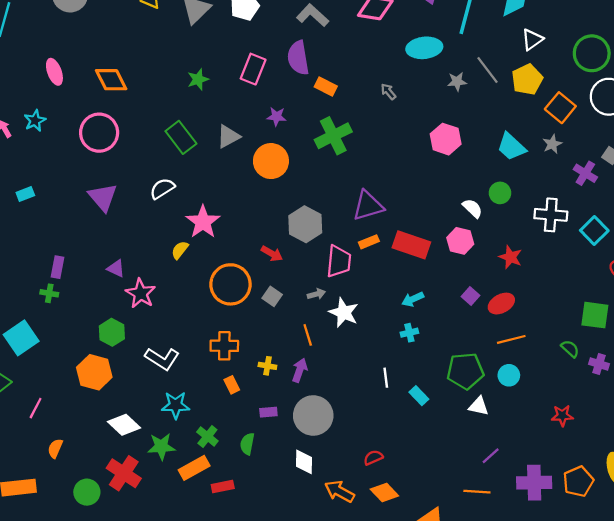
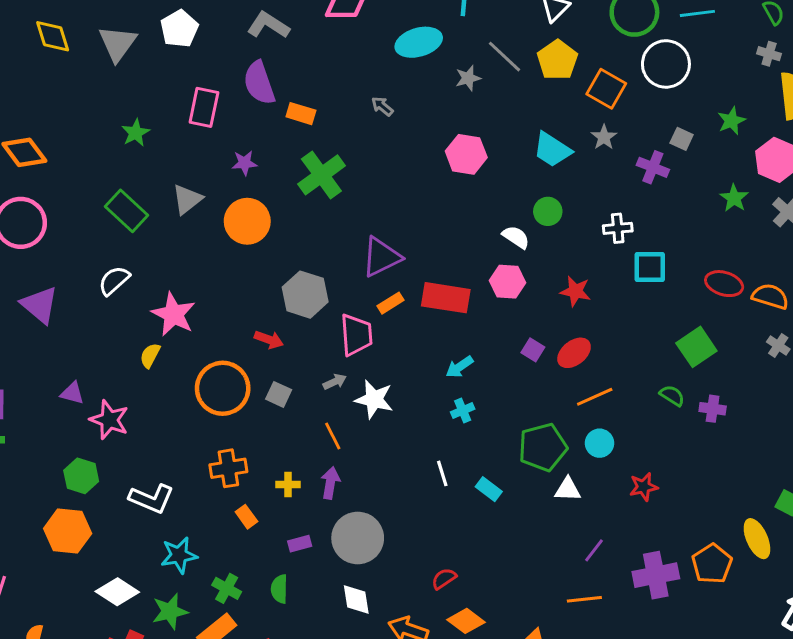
white cross: (551, 215) -> (618, 228), size x0.7
cyan square: (594, 231) -> (650, 267), moved, turned -36
green square: (595, 315) -> (696, 347), turned -32
red star: (562, 416) -> (644, 487), moved

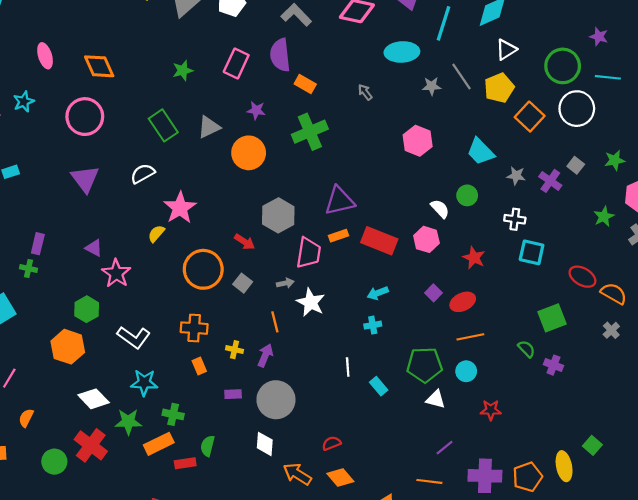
gray star: (604, 137) -> (516, 176), moved, turned 30
green cross: (227, 588) -> (173, 414), turned -30
green semicircle: (279, 589) -> (208, 446), moved

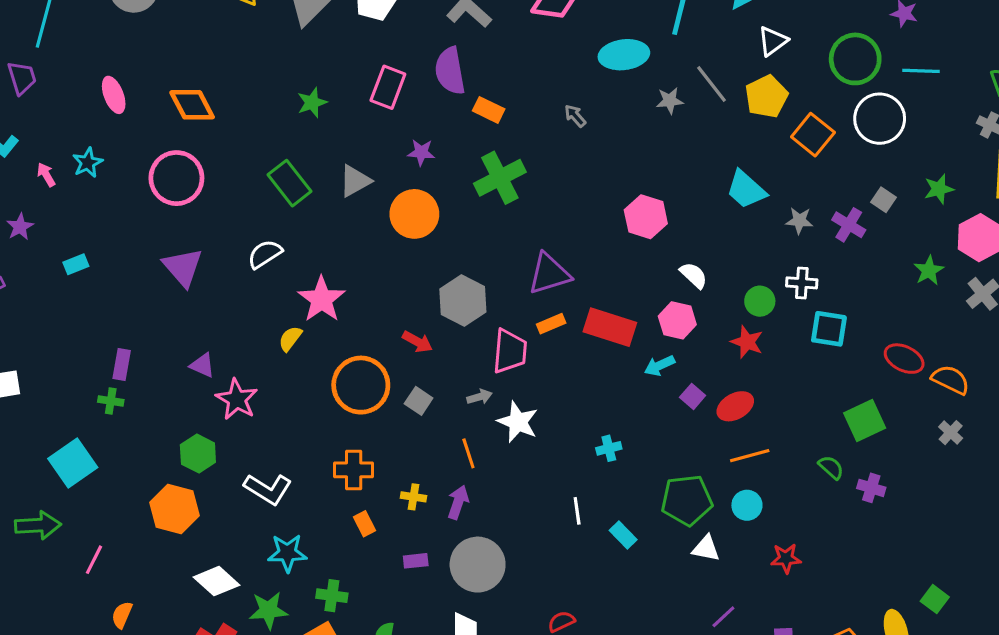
pink hexagon: (418, 141) -> (646, 217), moved
green circle: (467, 195) -> (760, 301), moved
cyan arrow: (378, 293) -> (659, 366), moved

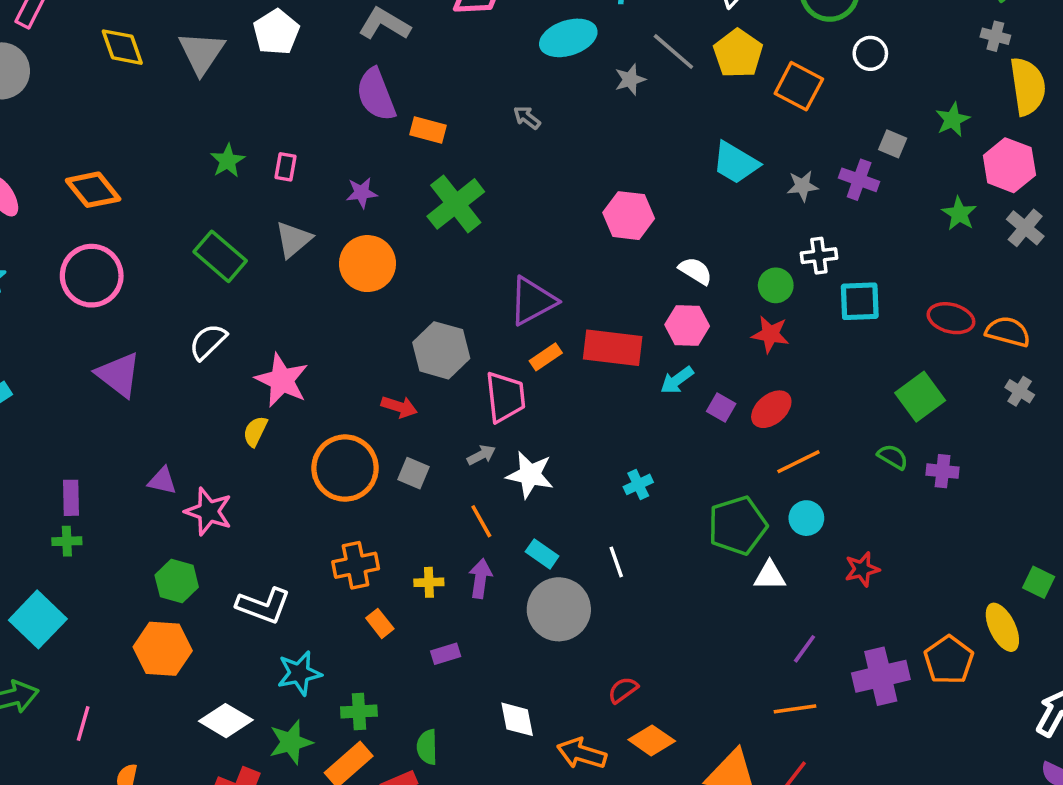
pink rectangle: (388, 87) -> (285, 167), moved, size x0.6
white circle: (880, 119) -> (870, 53), size x0.6
cyan rectangle: (623, 535) -> (542, 554), moved
gray circle: (478, 565) -> (559, 609), moved

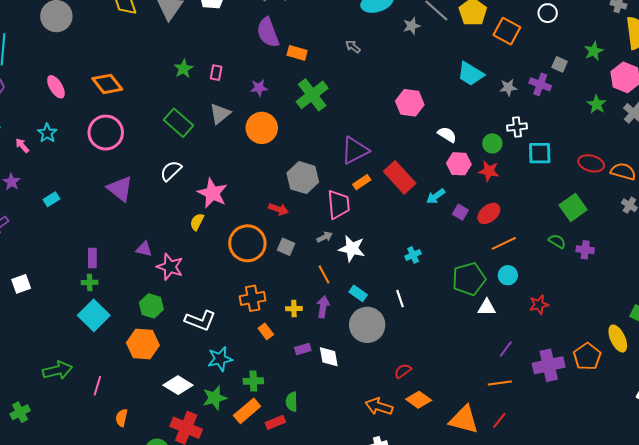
pink hexagon: (687, 325) -> (459, 164), moved
red rectangle: (613, 348) -> (400, 177), turned 40
cyan square: (38, 619) -> (94, 315), moved
white diamond: (517, 719) -> (329, 357), moved

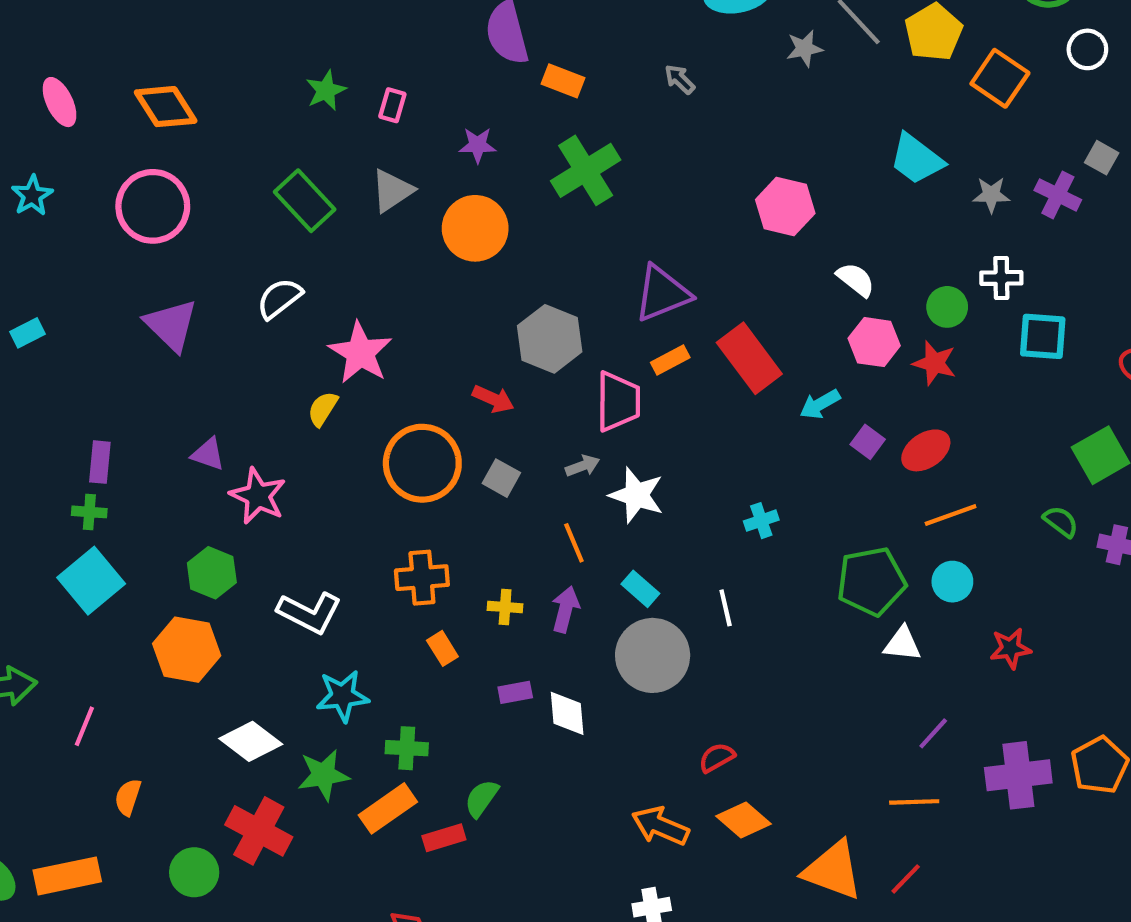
green semicircle: (292, 402) -> (482, 798), turned 30

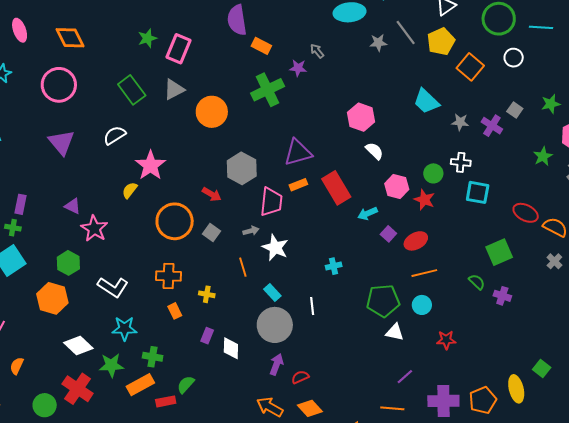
pink rectangle: (392, 105) -> (178, 49), size x1.8
purple star: (478, 145) -> (298, 68), moved
white semicircle: (856, 280) -> (374, 151), moved
purple arrow: (565, 609) -> (276, 364), moved
purple rectangle: (515, 692) -> (207, 336), turned -63

